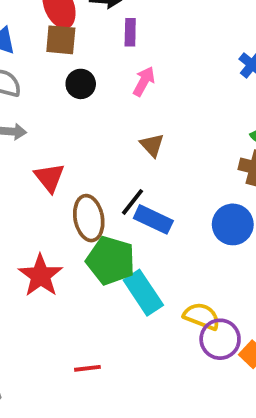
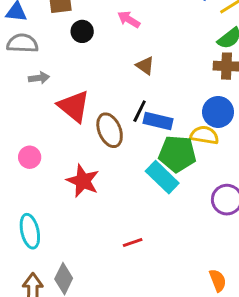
pink arrow: (144, 81) -> (129, 19), turned -75
red triangle: (49, 178) -> (74, 106), size x1.4
green pentagon: (111, 260) -> (177, 154), moved
yellow semicircle: (202, 316) -> (204, 135), moved

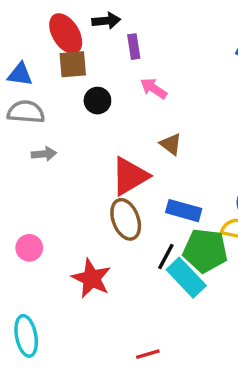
red triangle: (74, 106) -> (130, 176), moved, turned 48
black line: (140, 111) -> (166, 256), moved

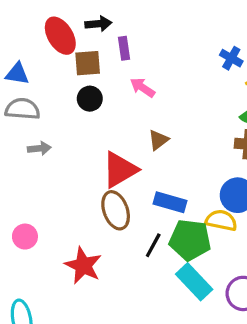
brown square: (73, 64) -> (88, 63), moved
brown triangle: (171, 144) -> (158, 140), turned 45
cyan rectangle: (186, 278) -> (194, 282), moved

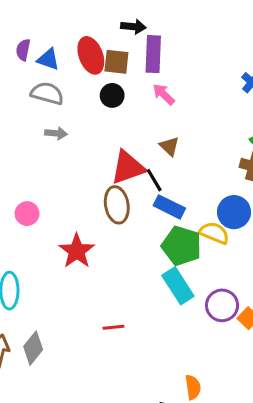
red ellipse: (60, 36) -> (91, 55), moved
purple rectangle: (124, 48) -> (153, 54), size x1.6
brown triangle: (158, 140) -> (169, 146), turned -50
black line: (153, 245) -> (154, 180), moved, turned -70

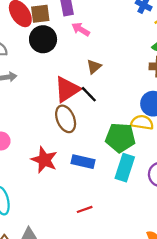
black circle: (112, 95) -> (43, 39), size x1.5
brown triangle: (169, 146) -> (94, 67), turned 49
blue rectangle: (169, 207) -> (83, 162), moved
cyan rectangle: (178, 286) -> (125, 168), turned 64

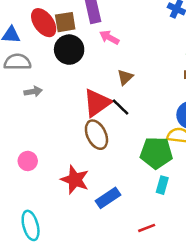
blue rectangle: (83, 162) -> (108, 198), moved, turned -45
cyan rectangle: (125, 168) -> (162, 185), size x0.6
red line: (85, 209) -> (147, 228), moved

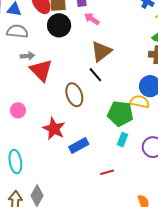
brown triangle: (125, 77) -> (101, 51), size x1.6
red triangle: (97, 103) -> (41, 70), moved, turned -45

